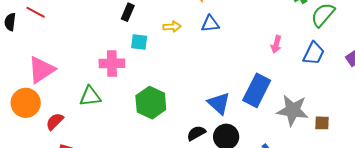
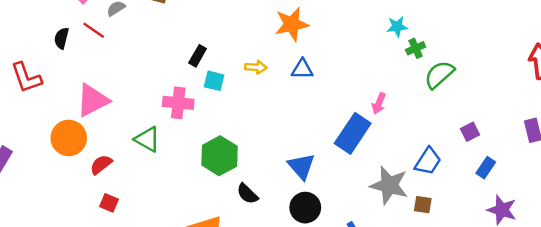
black rectangle: (128, 12) -> (198, 56), moved
blue trapezoid: (314, 53) -> (428, 161), moved
blue rectangle: (257, 90) -> (353, 133), moved
green triangle: (90, 96) -> (147, 139), turned 30
black semicircle: (196, 133) -> (247, 194), moved, turned -114

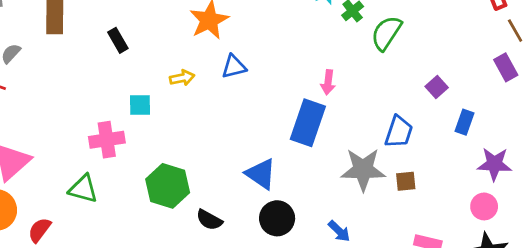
black rectangle: (198, 56) -> (118, 40), moved, turned -45

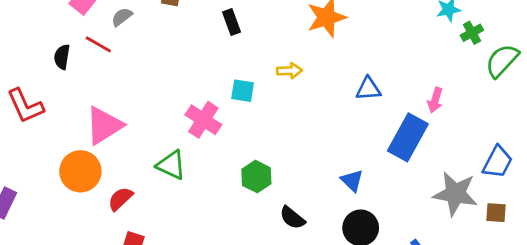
blue triangle: (234, 67) -> (368, 89), moved
pink cross: (107, 140) -> (203, 120), turned 32
blue triangle: (261, 174) -> (352, 181), size x0.7
green hexagon: (168, 186) -> (256, 177), size x0.7

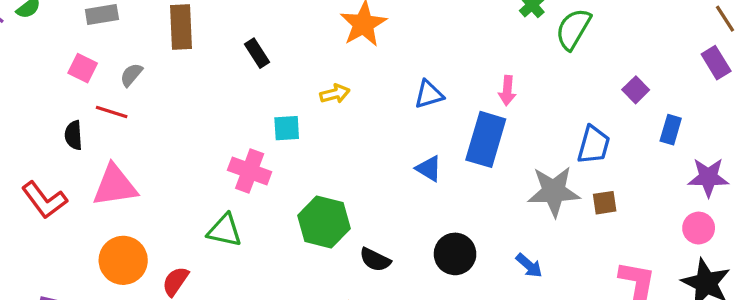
pink triangle: (104, 125) -> (115, 186), moved, turned 36
green hexagon: (256, 177) -> (324, 222), size x1.4
blue triangle: (352, 181) -> (429, 168), moved

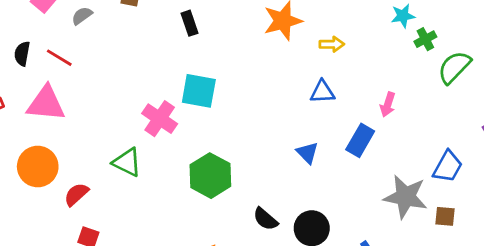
yellow arrow: (335, 94) -> (332, 44), moved
red line: (112, 112) -> (59, 58), moved
cyan square: (287, 128) -> (199, 91), size x1.5
blue rectangle: (486, 139) -> (360, 140), size x0.7
black semicircle: (375, 260) -> (265, 219), moved

